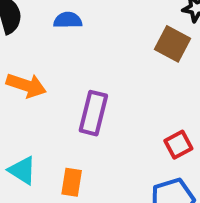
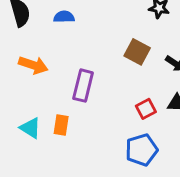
brown square: (173, 44) -> (137, 52), moved
orange rectangle: (72, 182) -> (61, 125), moved

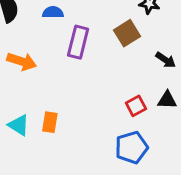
brown square: (137, 52) -> (127, 33), moved, turned 30
purple rectangle: (83, 86) -> (78, 42), moved

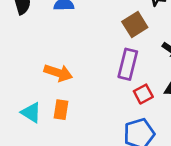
purple rectangle: (78, 42) -> (128, 64), moved
orange arrow: (22, 61) -> (58, 73), moved

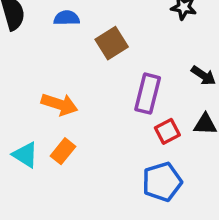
brown square: (135, 25) -> (112, 43), moved
orange rectangle: (61, 110) -> (63, 151), turned 30

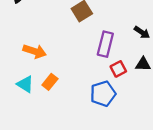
orange arrow: (59, 104) -> (35, 51), moved
blue pentagon: (162, 182) -> (103, 94), moved

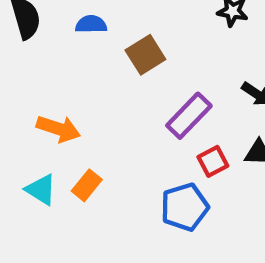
purple rectangle: (105, 44) -> (189, 116), turned 30

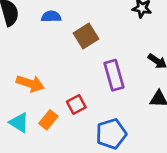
purple rectangle: (189, 116) -> (114, 75), turned -60
red square: (213, 161) -> (76, 104), moved

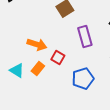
orange arrow: (30, 84) -> (37, 44), moved
red square: (76, 104) -> (58, 58), turned -32

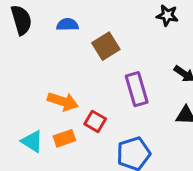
orange rectangle: (38, 68) -> (64, 138), turned 32

